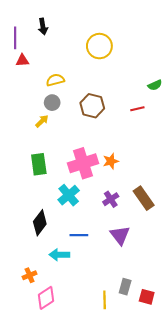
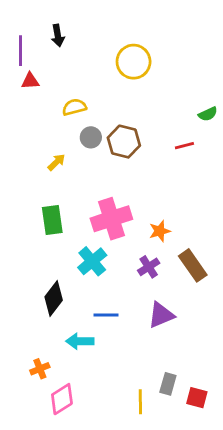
gray circle: (52, 103) -> (91, 137), moved
orange star: (111, 161) -> (160, 231), moved
purple triangle: (120, 235) -> (161, 315), turned 45

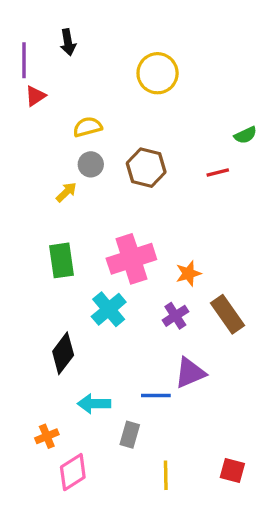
red triangle: (30, 81) -> (35, 96), turned -30
gray circle: (91, 137) -> (91, 164), moved
blue line: (106, 315) -> (156, 396), moved
gray rectangle: (168, 384) -> (130, 435), moved

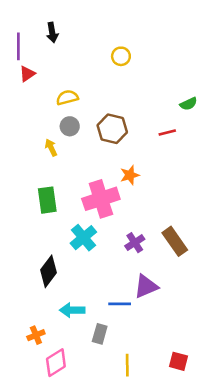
yellow circle: (158, 73) -> (121, 56), size x0.6
yellow arrow: (66, 192) -> (51, 148), turned -72
orange star: (188, 273) -> (130, 175), moved

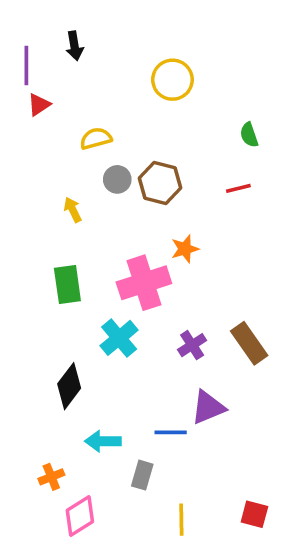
yellow circle: (121, 56) -> (172, 80), size x1.5
green semicircle: (189, 104) -> (249, 135), moved, turned 96
gray circle: (70, 126) -> (117, 179), moved

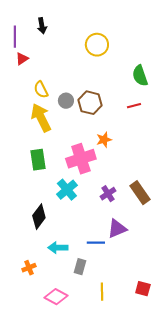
green semicircle: (249, 135) -> (140, 76), size x1.5
yellow semicircle: (96, 138) -> (41, 90), moved, turned -102
yellow arrow: (73, 210) -> (41, 118), size x2.0
pink diamond: (80, 516) -> (56, 297), moved, turned 60

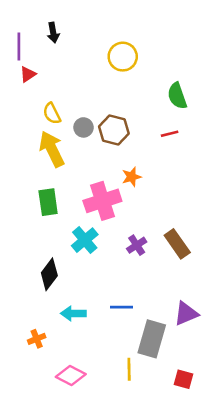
purple triangle: (117, 229) -> (186, 313), moved
gray rectangle: (80, 267) -> (152, 339), moved, size x1.8
red square: (143, 289) -> (183, 379), moved

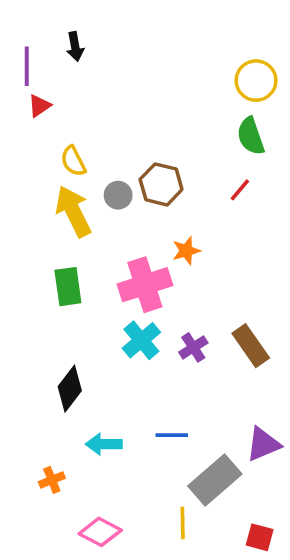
yellow circle: (123, 57) -> (256, 81), moved
gray circle: (83, 127) -> (118, 195), moved
red line: (170, 134) -> (240, 190), turned -36
cyan cross: (85, 240) -> (141, 340), moved
gray rectangle: (152, 339) -> (215, 480), turned 33

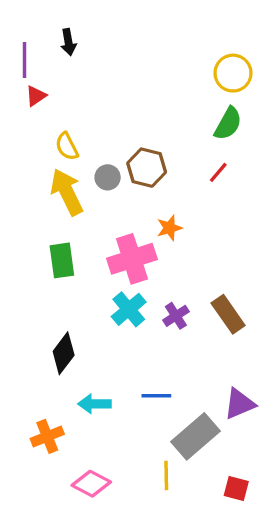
green semicircle: (251, 136) -> (228, 124), turned -132
orange cross: (52, 480) -> (47, 436), size x1.4

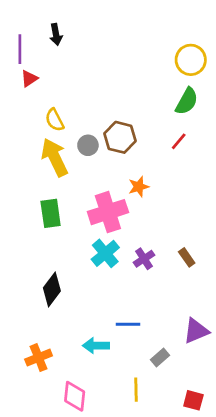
brown rectangle: (228, 314) -> (187, 257), size x0.6
cyan arrow: (94, 404) -> (96, 346), moved
gray rectangle: (196, 436) -> (160, 358), size x0.5
pink diamond: (91, 484) -> (75, 396), turned 68

